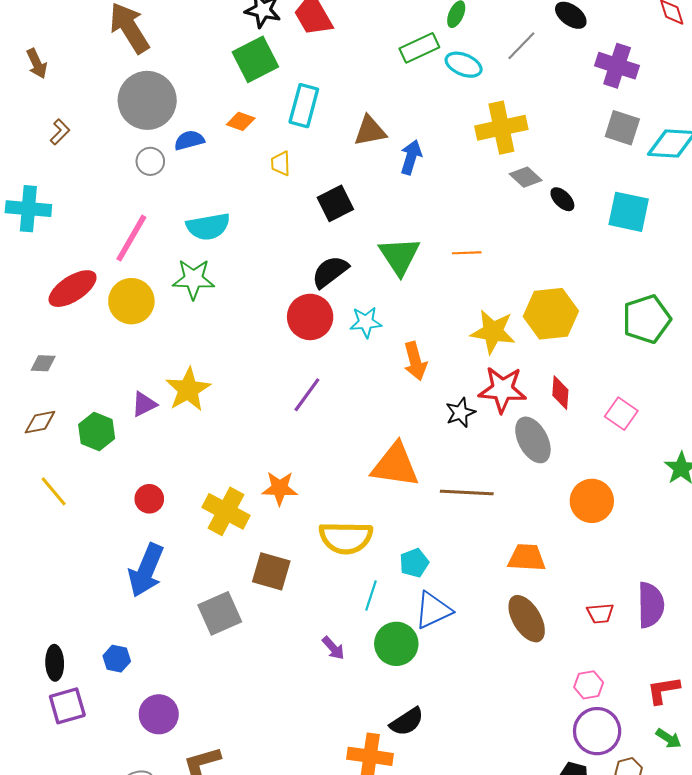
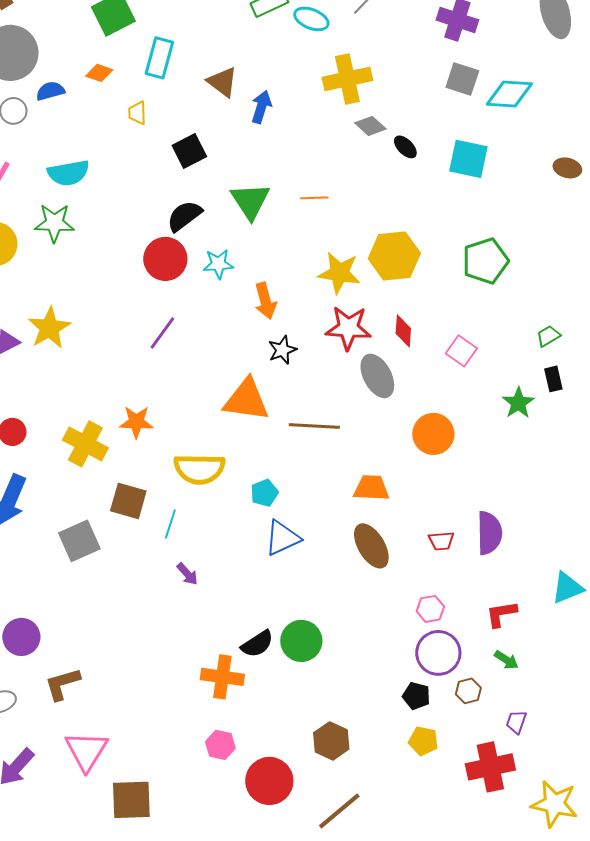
brown triangle: (370, 131) -> (222, 82), turned 48
black star: (460, 413) -> (282, 350), moved
cyan line: (371, 596) -> (170, 524), moved
green circle: (396, 644) -> (301, 641), moved

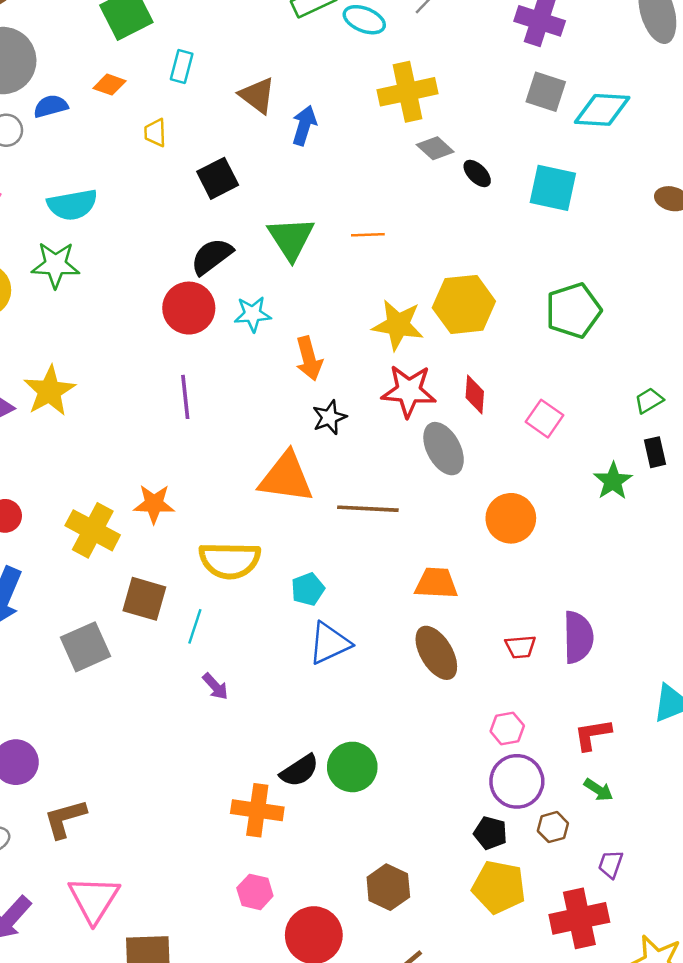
cyan rectangle: (159, 58) -> (182, 67), size x0.7
purple line: (162, 333) -> (185, 397), turned -42
yellow pentagon: (423, 741) -> (499, 887), size x1.5

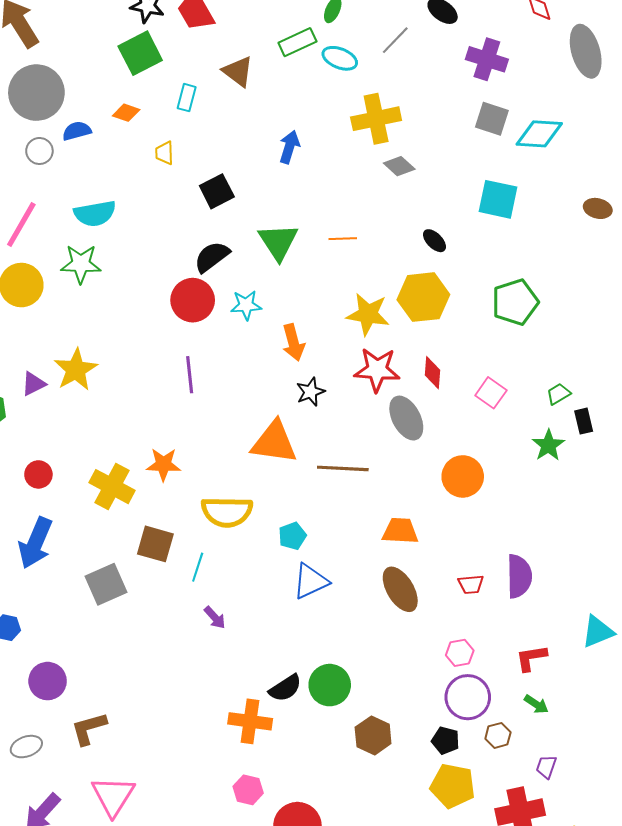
brown triangle: (257, 95) -> (238, 71), moved
black ellipse: (477, 173) -> (434, 241), moved
green trapezoid: (649, 401) -> (558, 394), moved
brown hexagon: (388, 887) -> (373, 735), moved

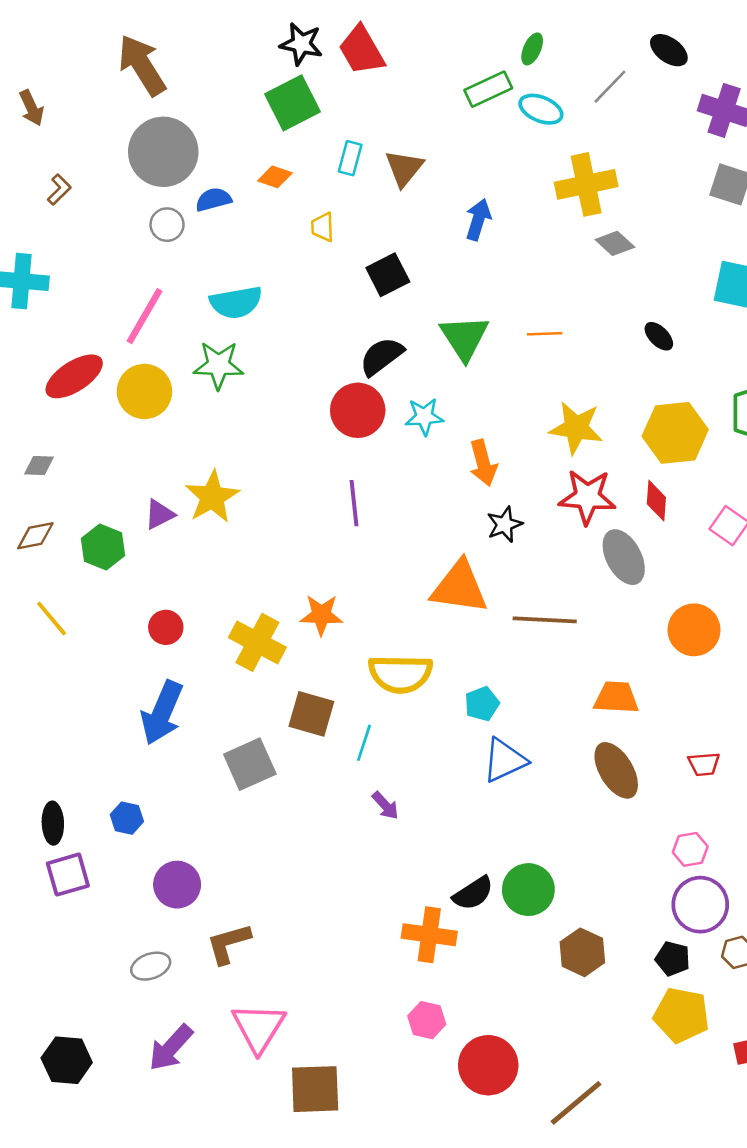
brown triangle: (238, 71) -> (404, 168), moved, turned 32
yellow hexagon: (423, 297) -> (675, 433), moved

